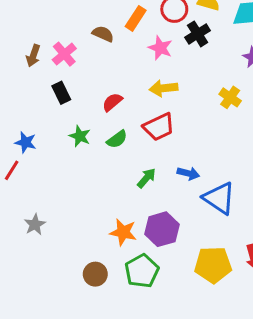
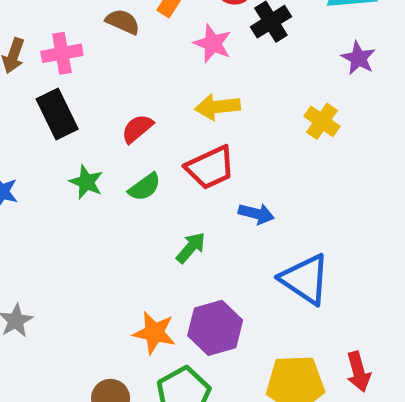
pink cross: (64, 54) -> (62, 53), turned 30
black rectangle: (61, 93) -> (57, 114), size x1.4
blue arrow: (188, 173) -> (256, 214), moved

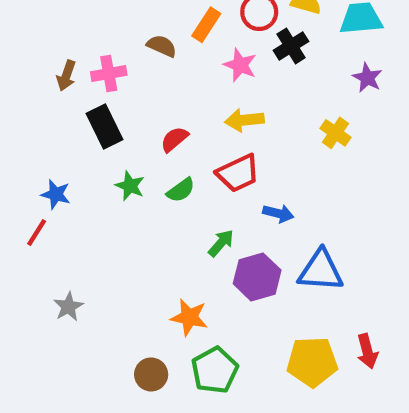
blue triangle: (305, 279) -> (321, 271), turned -30
purple hexagon: (215, 328) -> (257, 277), moved

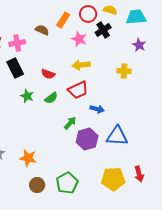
yellow cross: (336, 133) -> (124, 71), turned -32
red semicircle: (174, 139) -> (48, 74), turned -120
orange star: (189, 317) -> (28, 158), moved

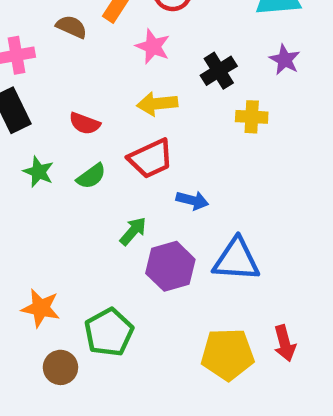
black cross: (103, 30) -> (219, 71), moved
green pentagon: (67, 183) -> (109, 332), moved

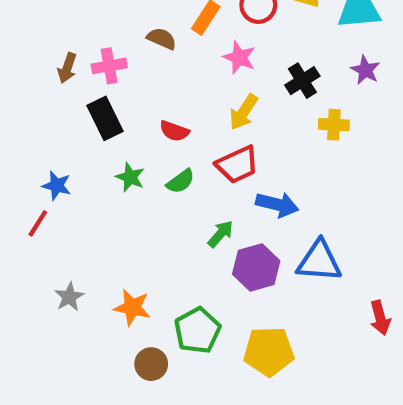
yellow arrow: (157, 104) -> (244, 112), turned -51
blue arrow: (192, 200) -> (277, 204), size x1.4
red arrow: (285, 343) -> (380, 318), moved
yellow pentagon: (228, 354) -> (269, 351), moved

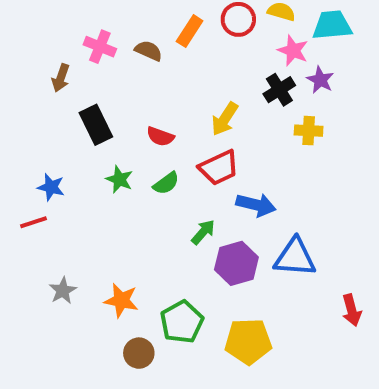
pink star: (239, 57) -> (293, 51), moved
pink cross: (109, 66) -> (100, 47), moved, turned 32
purple star: (365, 70) -> (320, 80), moved
red line: (38, 223) -> (33, 222), turned 40

